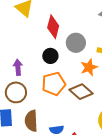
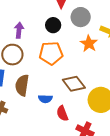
orange star: (89, 67) -> (89, 44), turned -30
brown diamond: (81, 92) -> (74, 84), moved

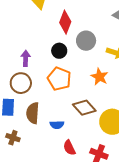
orange star: (89, 44) -> (99, 77), moved
orange pentagon: (51, 53) -> (59, 79), turned 30
red semicircle: (62, 113) -> (69, 148), moved

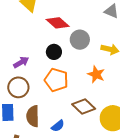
red diamond: (65, 22) -> (58, 23), turned -65
purple arrow: (26, 58) -> (21, 62), turned 63
blue semicircle: (57, 125) -> (58, 126), turned -32

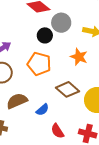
black circle: (54, 52) -> (45, 35), moved
brown semicircle: (33, 116) -> (17, 101), turned 70

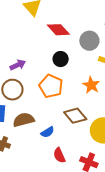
gray circle: (61, 23) -> (89, 41), moved

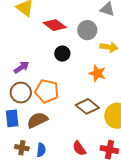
orange pentagon: (51, 86) -> (47, 91), moved
blue semicircle: (47, 132) -> (41, 150), moved, turned -40

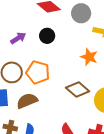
black circle: (62, 54) -> (47, 36), moved
purple arrow: (21, 67) -> (18, 38), moved

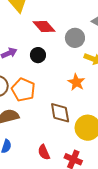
brown diamond: (78, 89) -> (60, 113), turned 30

